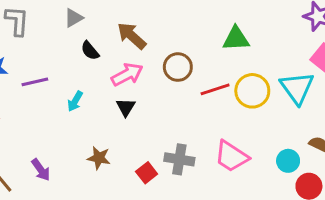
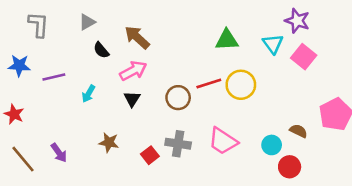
brown circle: (178, 67) -> (178, 98), moved
cyan triangle: (297, 88) -> (273, 44), moved, size x0.7

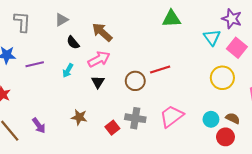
green triangle: (227, 40) -> (172, 19), moved
yellow circle: (241, 85) -> (222, 78), moved
cyan arrow: (88, 94) -> (68, 71), moved
brown semicircle: (298, 131) -> (233, 118), moved
pink trapezoid: (223, 141) -> (172, 116), turned 110

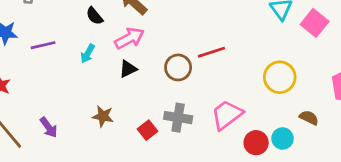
yellow circle: (222, 78) -> (280, 77), moved
black triangle: (98, 82) -> (128, 69), turned 32
cyan circle: (211, 119) -> (283, 138), moved
red circle: (225, 137) -> (256, 143), moved

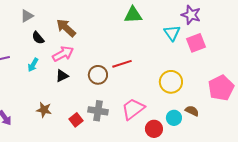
pink square: (315, 23) -> (196, 43), turned 30
cyan circle: (283, 138) -> (174, 118), moved

